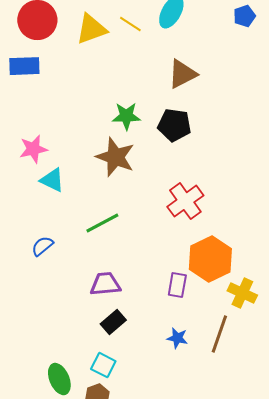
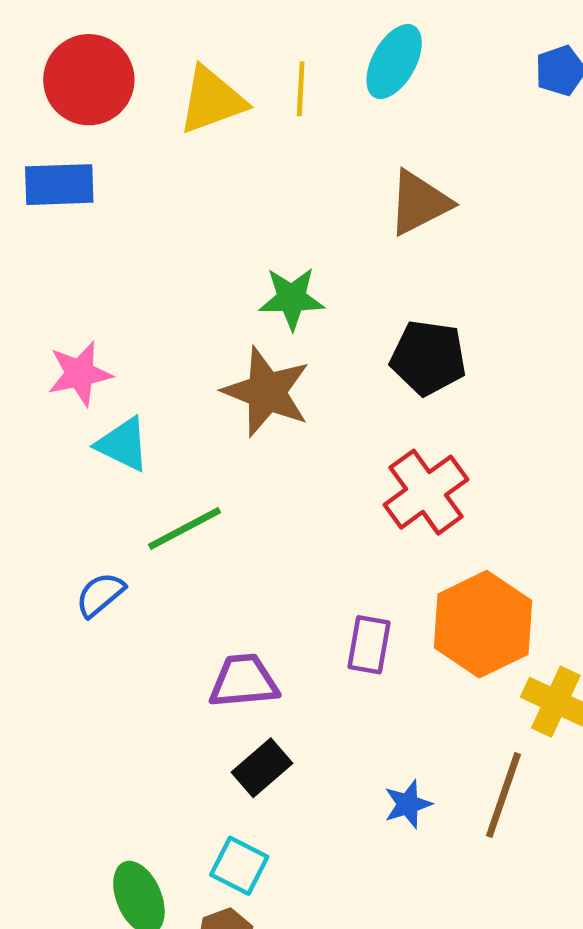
yellow line: (130, 24) -> (301, 89), turned 60
black pentagon: (174, 125) -> (428, 358), moved
green line: (102, 223) -> (185, 529), moved
purple rectangle: (177, 285) -> (369, 645), moved
blue star: (177, 338) -> (408, 804), turned -30

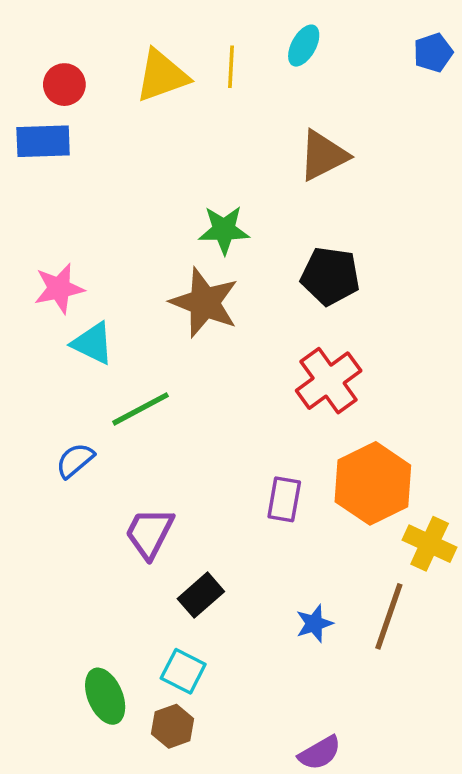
cyan ellipse: (394, 62) -> (304, 46), size x0.7
red circle: (89, 80) -> (64, 85), moved, size x0.6
purple trapezoid: (244, 681) -> (149, 533), moved, turned -58

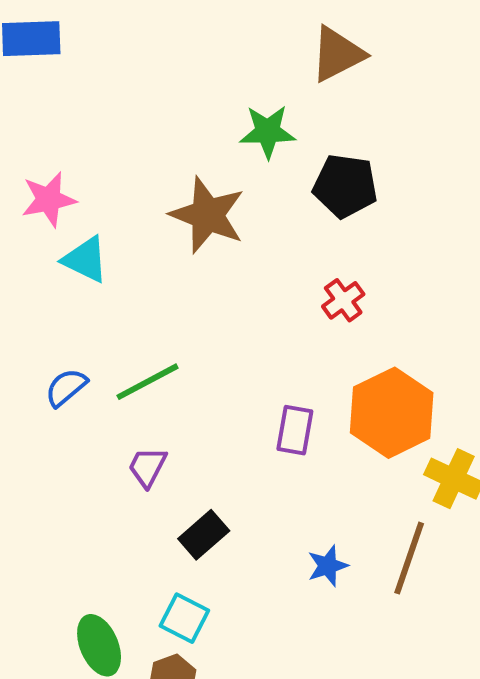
green star: (224, 230) -> (268, 132), moved
red cross: (329, 381) -> (343, 300), size x0.6
green line: (141, 409) -> (147, 382), moved
purple trapezoid: (149, 533) -> (147, 467), size x0.7

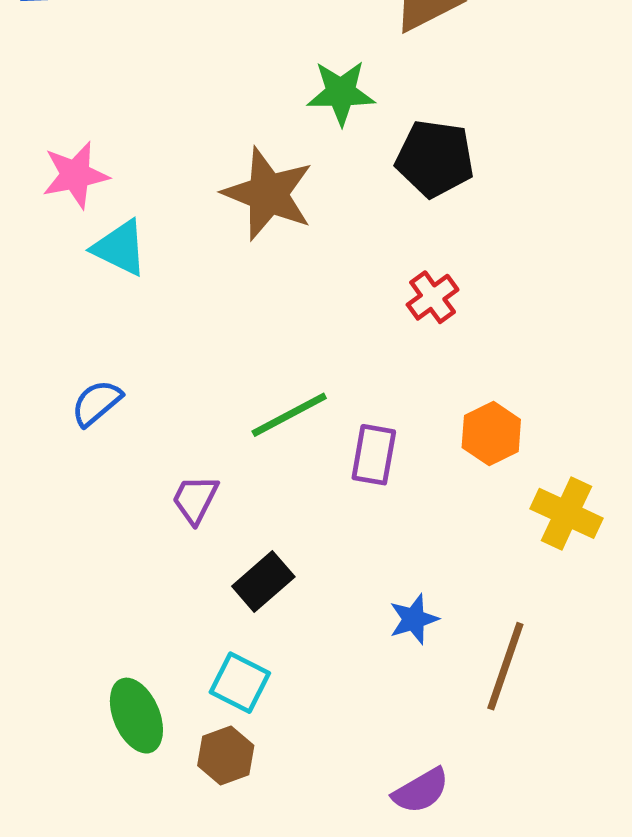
green line: (147, 382) -> (289, 415), moved
orange hexagon: (392, 413) -> (491, 434), size x0.6
brown line: (409, 558) -> (505, 666), moved

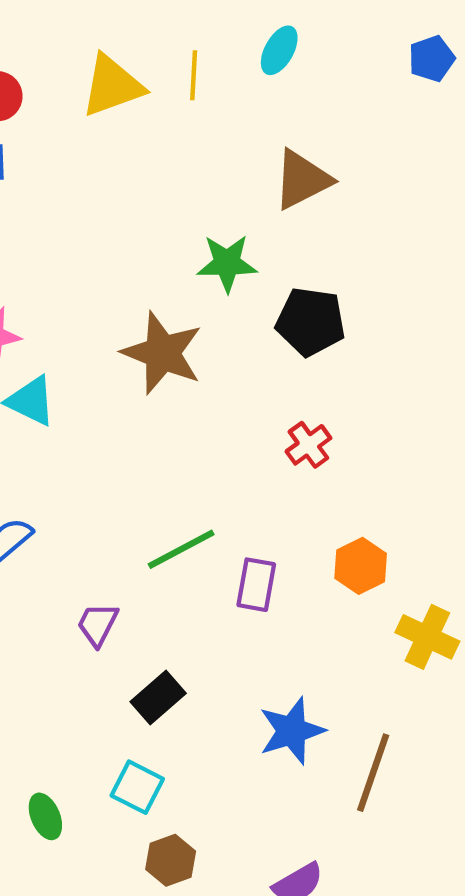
blue star: (414, 619) -> (292, 731), size x1.5
green ellipse: (136, 716) -> (45, 816), size x0.7
brown hexagon: (226, 755) -> (171, 860), moved

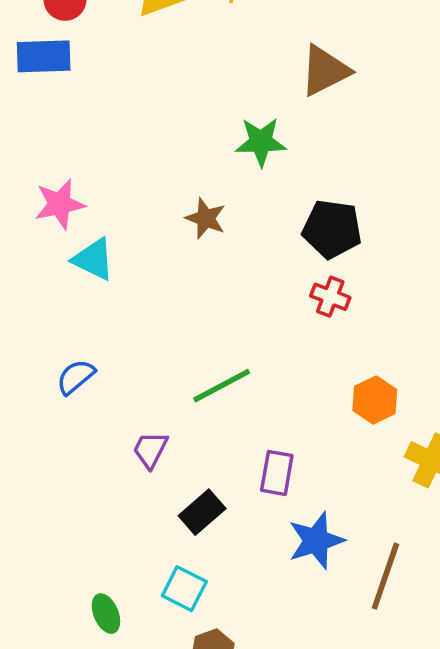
black pentagon: (311, 322) -> (332, 229), moved
brown star: (162, 353) -> (206, 218), size x0.6
red cross: (308, 445) -> (330, 297), turned -33
purple rectangle: (256, 585) -> (277, 473), moved

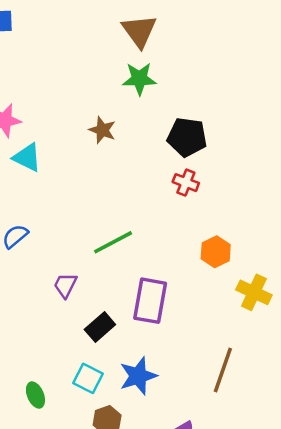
brown triangle: (325, 71) -> (139, 31), moved, turned -39
purple rectangle: (277, 473) -> (150, 301), size x1.5
blue star: (316, 541) -> (138, 376), moved

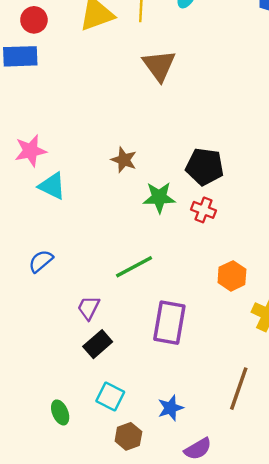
green star: (139, 79) -> (159, 197), moved
black rectangle: (100, 327) -> (98, 344), moved
blue star: (138, 376) -> (171, 408), moved, size x0.7

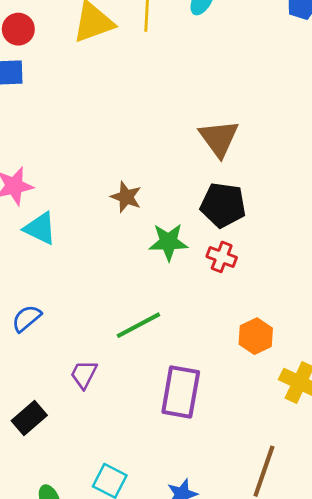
brown triangle: (159, 65) -> (219, 138), moved
black rectangle: (98, 344) -> (29, 418), moved

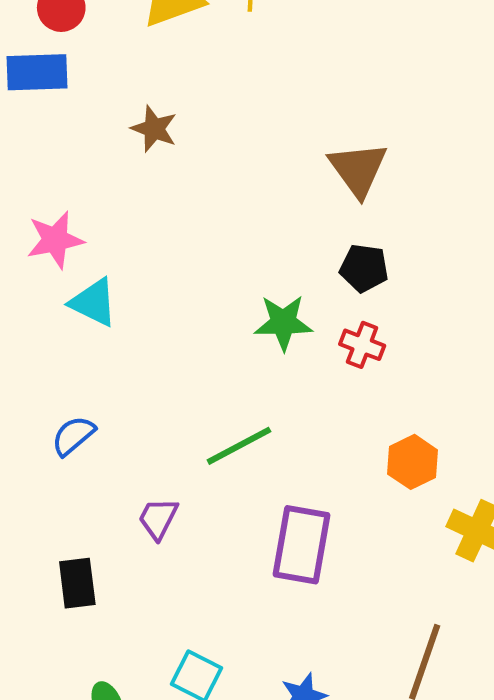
brown star: (126, 197) -> (154, 129), moved
black pentagon: (223, 205) -> (364, 268), size x0.7
black rectangle: (29, 418) -> (77, 583), turned -56

